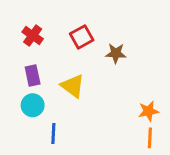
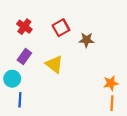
purple rectangle: (33, 76) -> (24, 57), turned 48
cyan circle: (33, 105) -> (12, 79), moved
blue line: (53, 133) -> (20, 100), moved

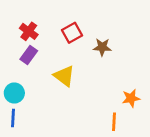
purple rectangle: (24, 57) -> (29, 55), moved
blue line: (20, 100) -> (13, 118), moved
orange line: (112, 103) -> (114, 122), moved

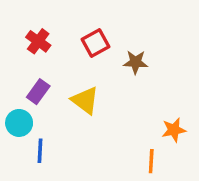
purple rectangle: (29, 55) -> (38, 92), moved
blue line: (13, 118) -> (40, 151), moved

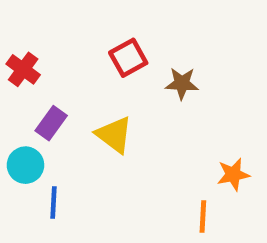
red cross: (38, 41) -> (23, 69), moved

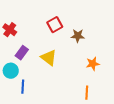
orange star: (233, 174) -> (93, 64), moved

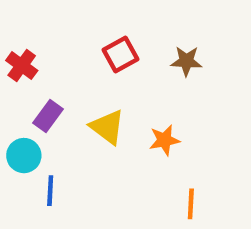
brown star: (78, 36) -> (186, 61), moved
orange star: (93, 64) -> (164, 140), moved

